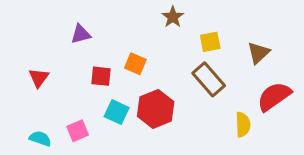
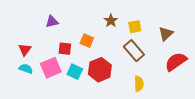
brown star: (173, 17) -> (111, 21), moved
yellow semicircle: (243, 125) -> (139, 84), moved
pink square: (78, 131) -> (51, 68), moved, size x1.5
cyan semicircle: (40, 139) -> (26, 69), moved

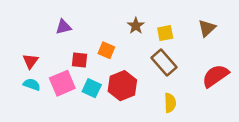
brown triangle: (166, 34) -> (207, 28), moved

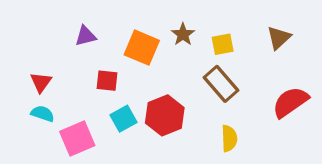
orange square: (106, 50) -> (142, 48), moved, size x1.5
pink square: (62, 83) -> (77, 138), moved
cyan square: (92, 88) -> (124, 119), turned 36

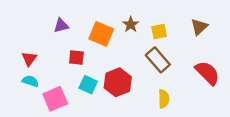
red semicircle: (290, 102) -> (207, 73), turned 80
cyan square: (124, 119) -> (88, 85), turned -36

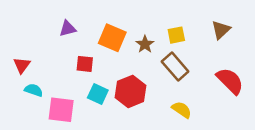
brown star: (131, 24) -> (145, 44), moved
red triangle: (29, 59) -> (22, 65), moved
pink square: (55, 99) -> (61, 110), turned 30
yellow semicircle: (164, 99) -> (182, 110), turned -54

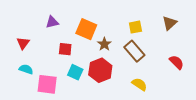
brown star: (145, 44) -> (104, 44), moved
red triangle: (22, 65) -> (23, 43), moved
red semicircle: (230, 81) -> (177, 62), size x0.7

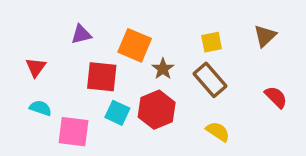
red square: (65, 49) -> (102, 77), size x1.5

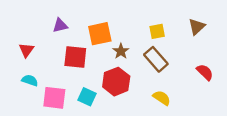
orange square: (135, 45) -> (100, 34), turned -35
cyan square: (117, 113) -> (87, 97), moved

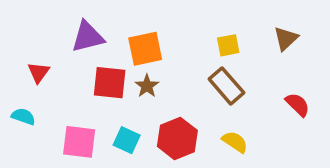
purple triangle: (60, 26) -> (88, 37), size x1.5
brown star: (121, 51) -> (147, 86), moved
cyan semicircle: (30, 80) -> (23, 116), moved
red hexagon: (116, 82) -> (177, 138), moved

